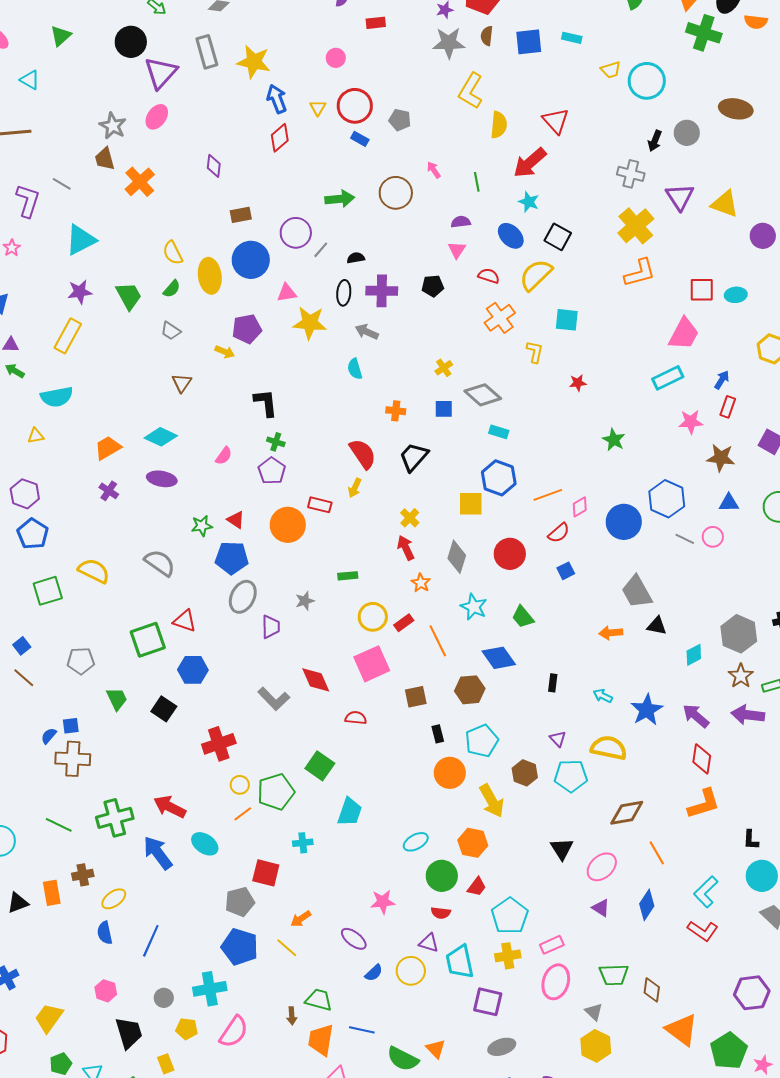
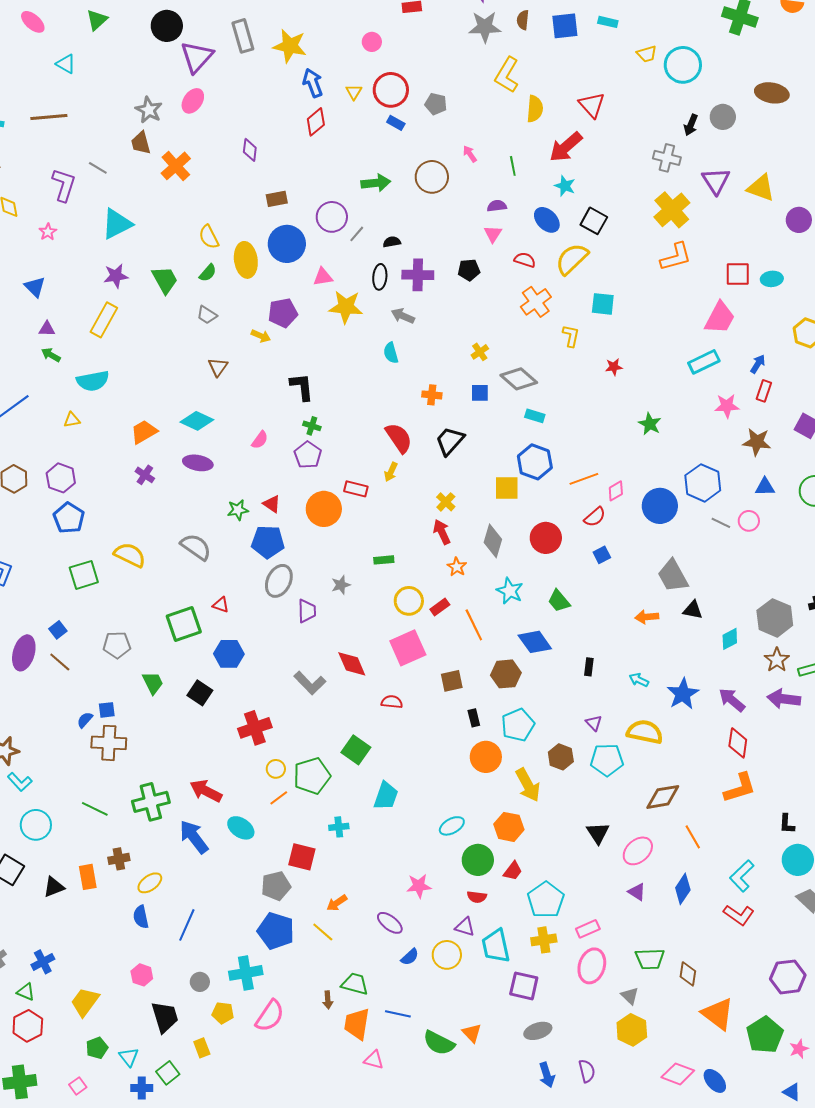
red triangle: (185, 621) -> (221, 605), size x0.7

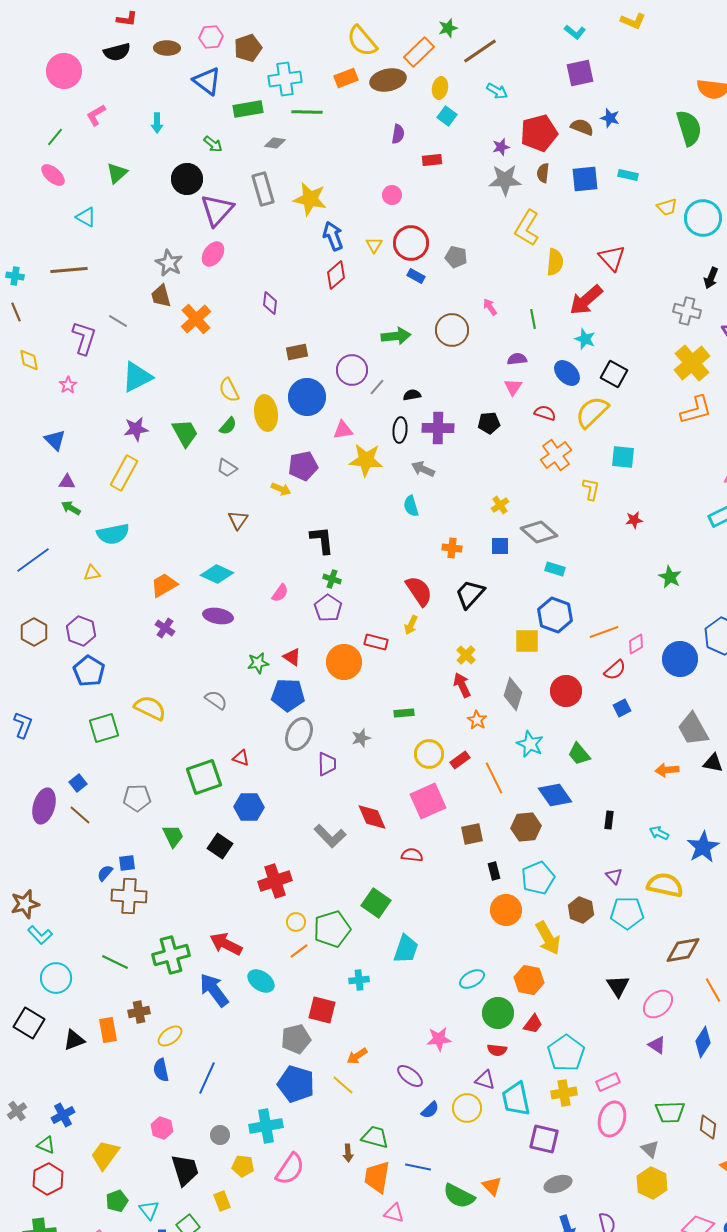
gray semicircle: (196, 547) -> (216, 700), size x0.7

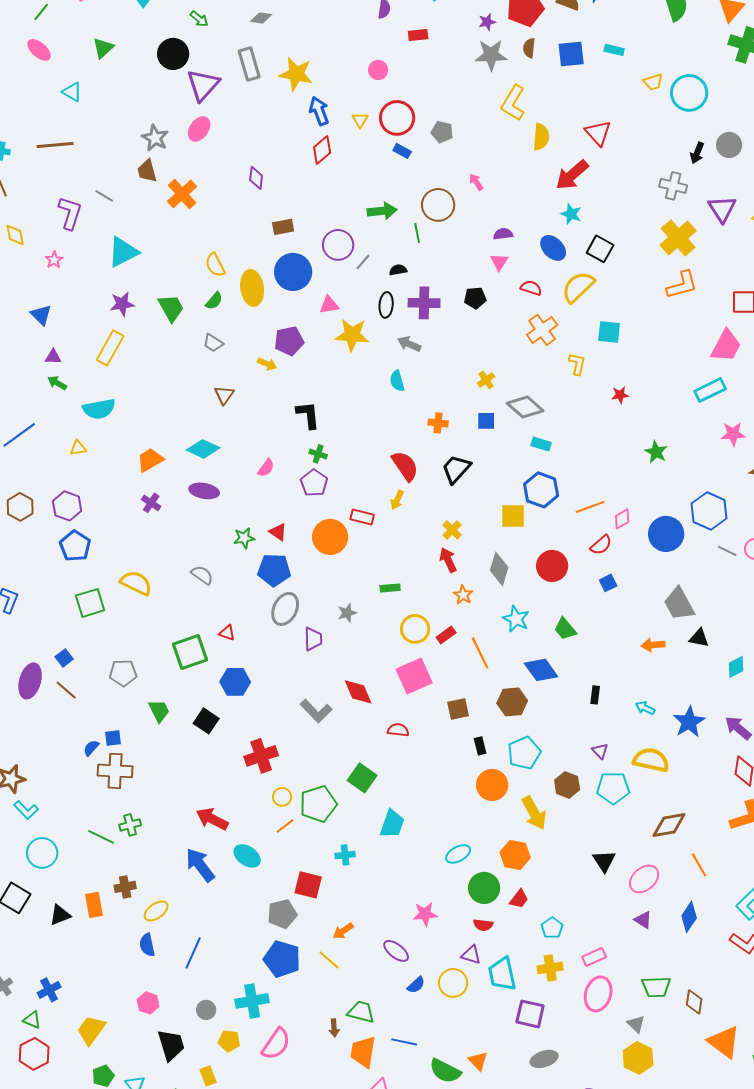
green line: (533, 319) -> (417, 233), moved
green cross: (171, 955) -> (130, 825), moved, size x0.6
cyan pentagon: (566, 1053) -> (552, 928), size x0.6

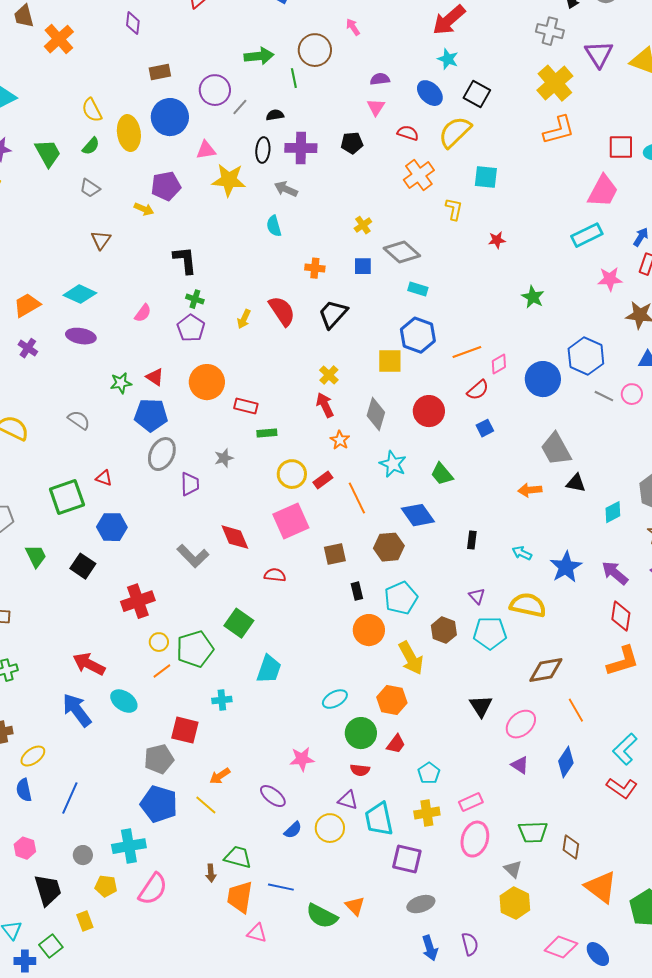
yellow arrow: (397, 500) -> (244, 319), moved
red rectangle: (362, 517) -> (246, 406), moved

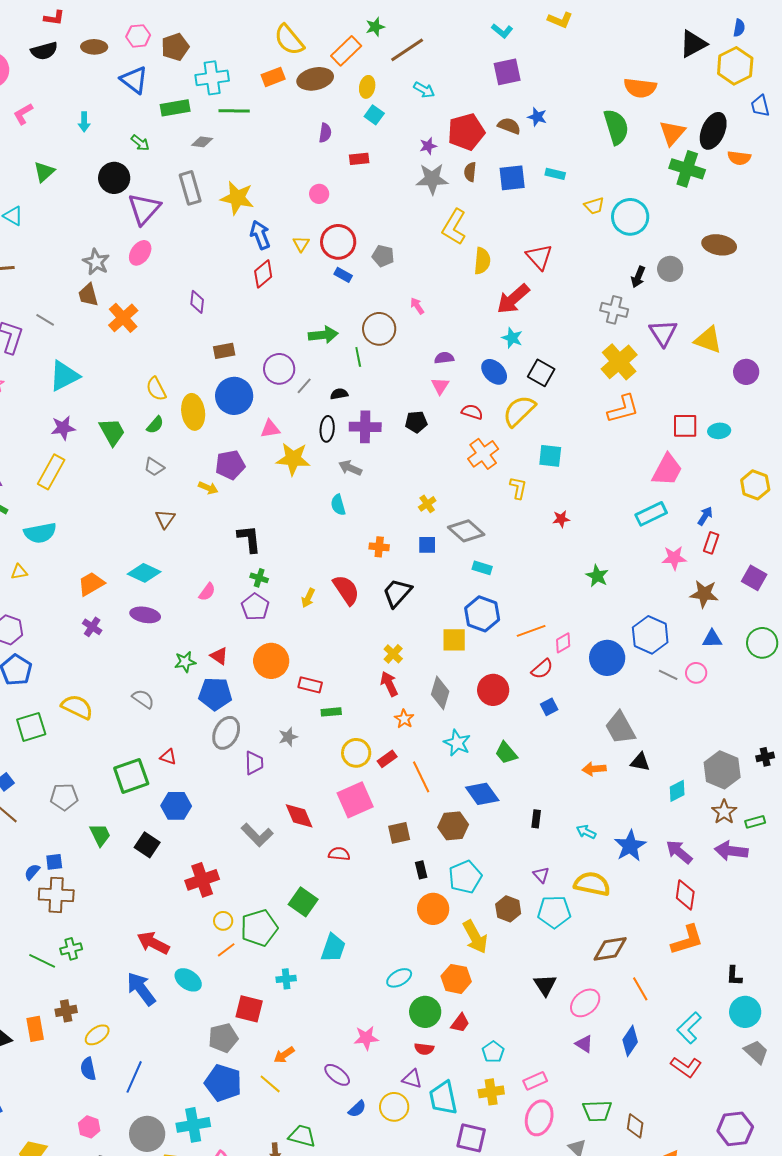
gray circle: (83, 855) -> (147, 1134), size x1.8

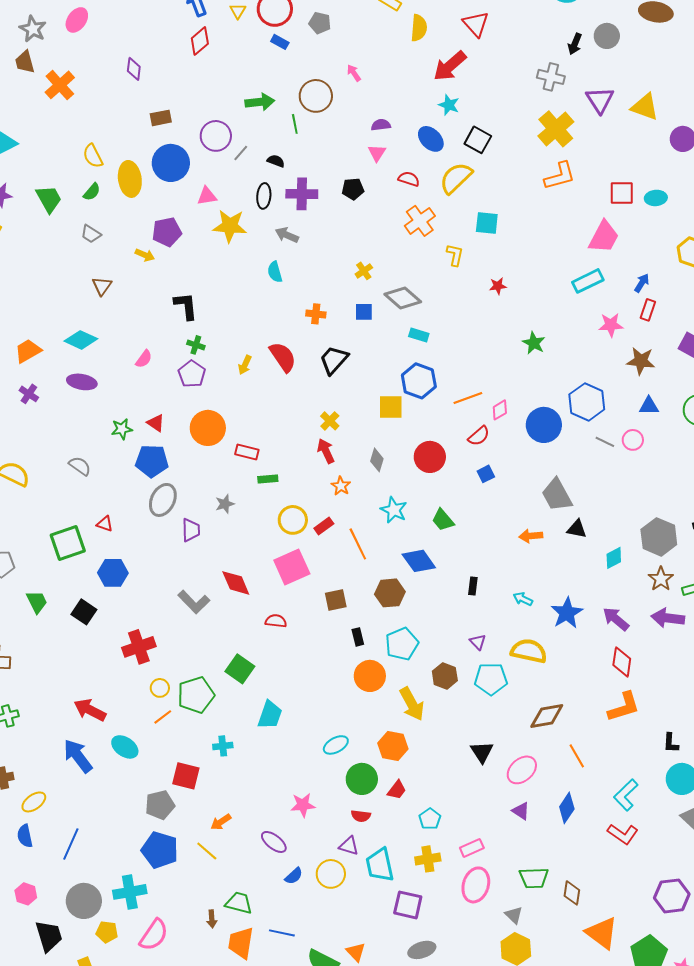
black semicircle: (339, 394) -> (276, 161), turned 30
gray diamond: (440, 693) -> (377, 460), size x0.7

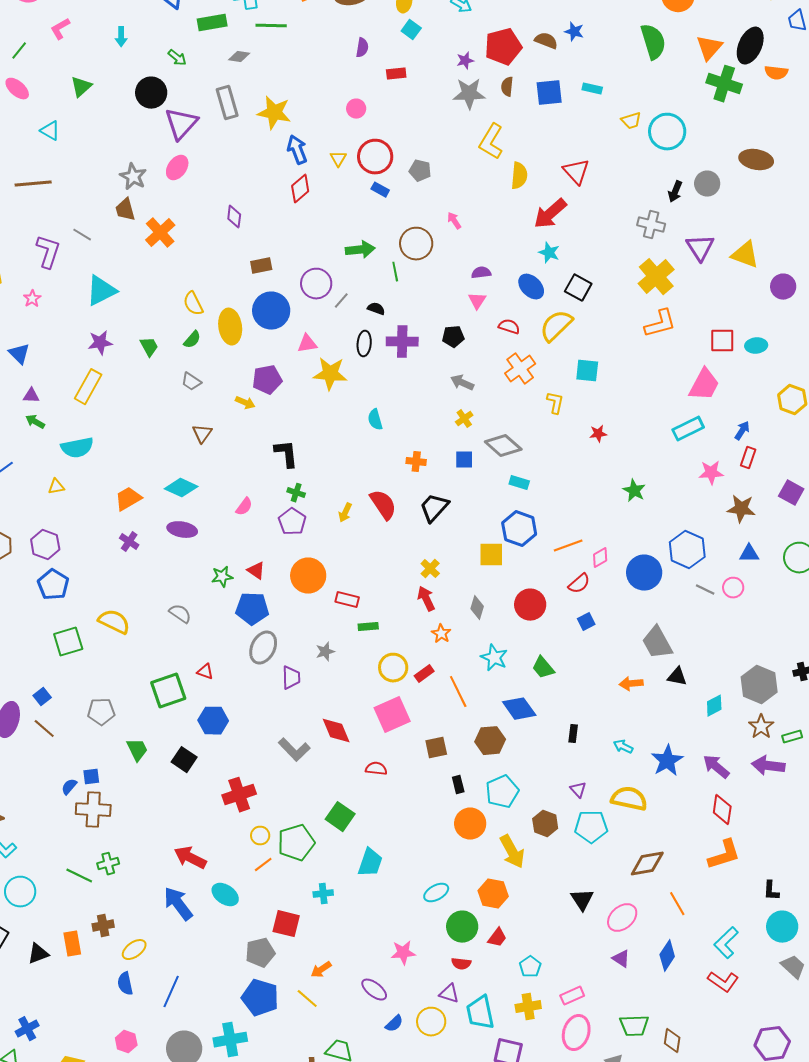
green trapezoid: (49, 199) -> (149, 347), size x0.7
gray arrow: (287, 235) -> (462, 383), moved

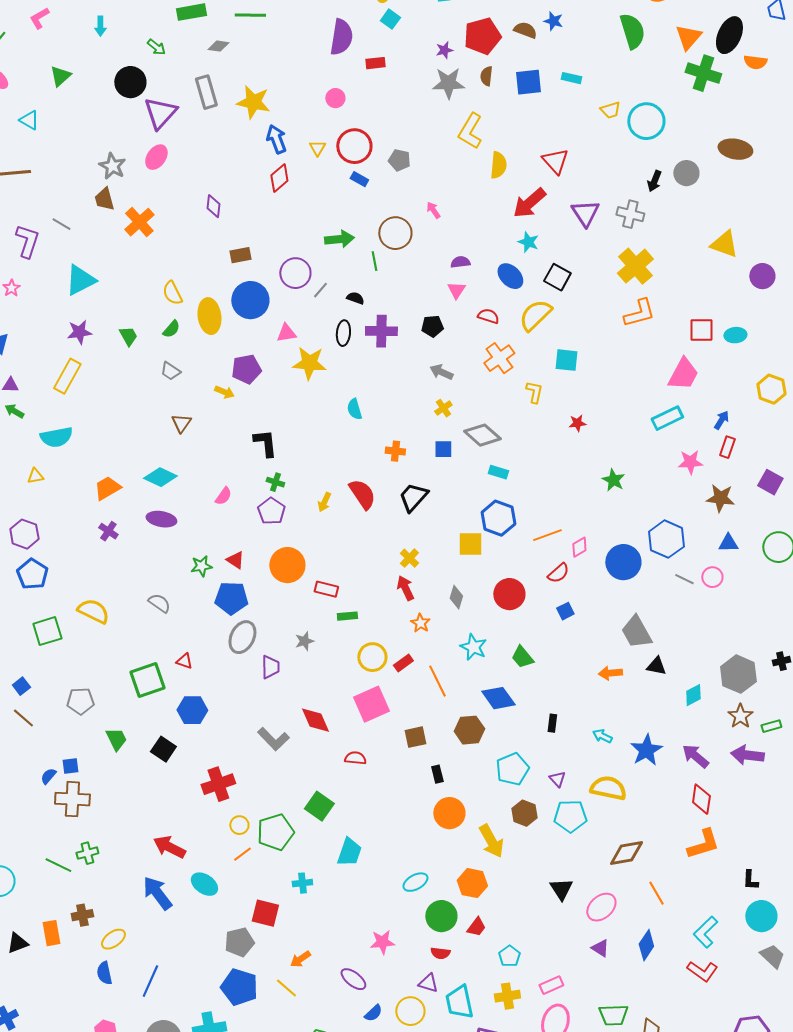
purple semicircle: (362, 48) -> (341, 37), size x1.8
purple triangle: (700, 248) -> (585, 213), moved
cyan pentagon: (502, 792) -> (512, 769), moved

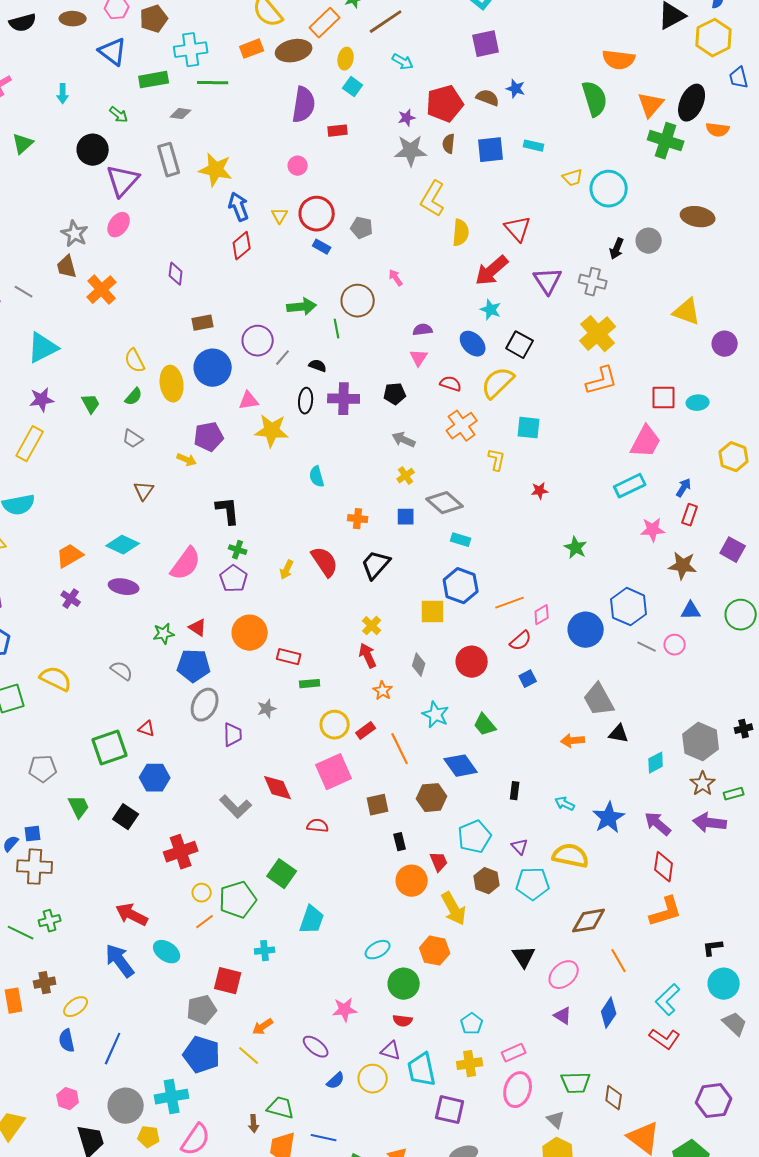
pink semicircle: (223, 496) -> (186, 564), size x1.8
black L-shape: (750, 880) -> (713, 948), turned 80
red trapezoid: (476, 927) -> (439, 862), moved, turned -60

